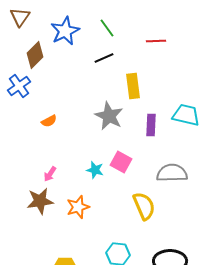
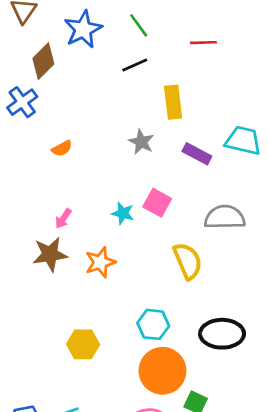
gray star: (109, 116) -> (141, 142), size x0.7
purple rectangle: (151, 125) -> (197, 154), turned -65

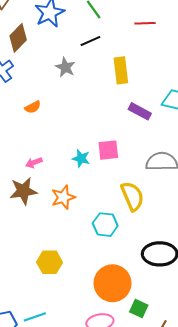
gray star: (141, 142) -> (65, 67), moved
pink square: (157, 203) -> (108, 150), turned -35
pink arrow: (63, 219) -> (34, 163), turned 35
cyan hexagon: (153, 324) -> (105, 225), moved

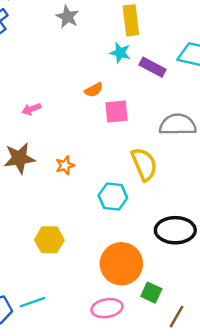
orange semicircle: (33, 107) -> (94, 90), moved
cyan star: (81, 158) -> (120, 53), moved
pink arrow: (34, 163) -> (31, 109), moved
orange star: (63, 197) -> (65, 165), size x0.7

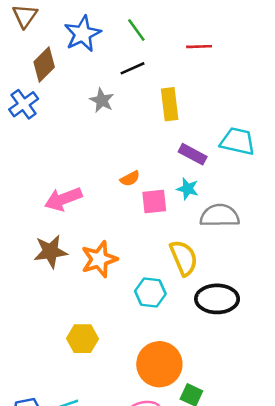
cyan star: (120, 53) -> (188, 189), moved
pink arrow: (31, 109) -> (63, 199), size x1.8
orange star: (65, 165) -> (99, 259), size x1.8
black ellipse: (175, 230) -> (217, 299), moved

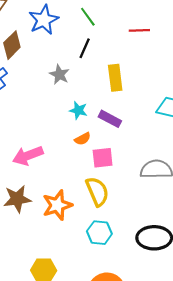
black line: (132, 68) -> (85, 48), turned -42
purple rectangle: (193, 154) -> (110, 119), moved
cyan star: (188, 189) -> (78, 110), moved
yellow semicircle: (184, 258) -> (97, 191), moved

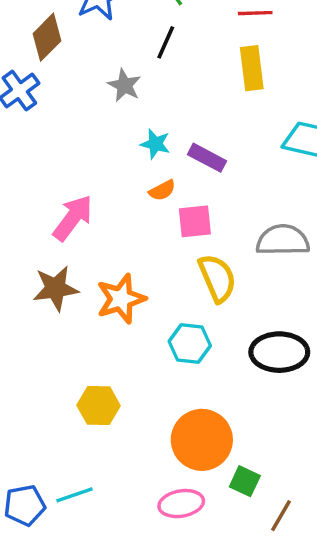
yellow rectangle: (115, 78) -> (252, 68), moved
pink arrow: (28, 156) -> (73, 218), turned 148
yellow semicircle: (97, 191) -> (217, 278), moved

